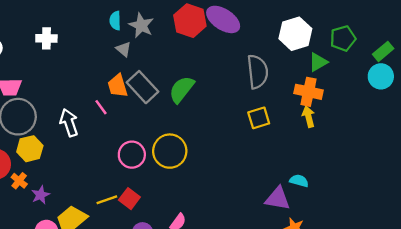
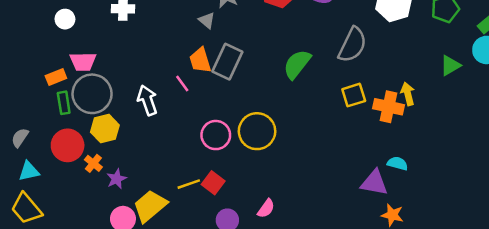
green triangle: (318, 62) -> (450, 65), moved
gray semicircle: (258, 72) -> (352, 45), turned 32
gray rectangle: (142, 87) -> (227, 62), turned 68
green semicircle: (182, 89) -> (297, 64), moved
orange cross: (309, 92) -> (388, 107), moved

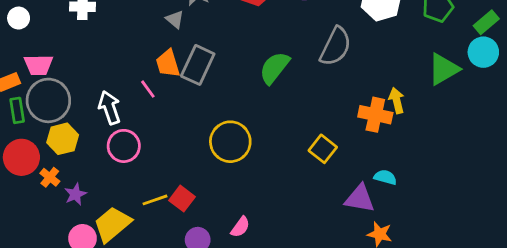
green triangle: (450, 65) -> (444, 69), size x1.4
yellow square: (354, 95) -> (323, 149), moved, turned -35
pink circle: (216, 135) -> (124, 146), moved

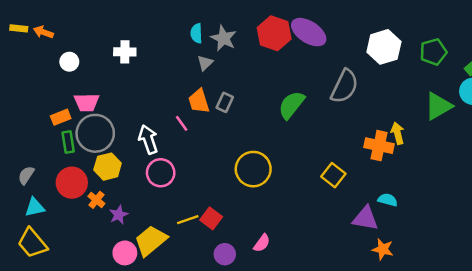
gray triangle: (175, 19) -> (205, 63), turned 35
gray rectangle: (198, 65) -> (225, 102), size x0.6

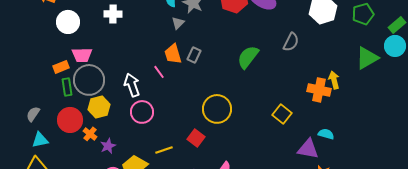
white circle: (69, 62) -> (68, 22), size x1.5
gray semicircle: (344, 86) -> (291, 42), size x0.7
red square: (211, 218) -> (196, 138), moved

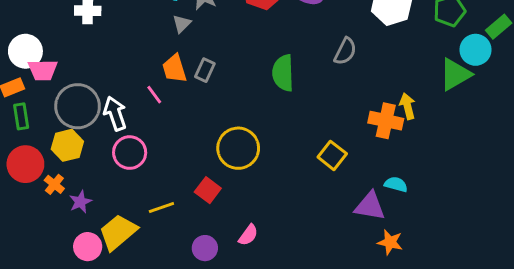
white circle: (68, 22) -> (25, 51), moved
cyan circle: (395, 46) -> (475, 50), moved
green semicircle: (248, 57) -> (283, 73), turned -40
gray circle: (89, 80) -> (78, 106), moved

